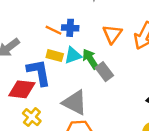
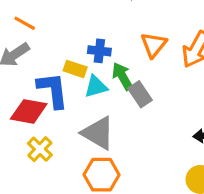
blue cross: (70, 28) -> (99, 51), moved
orange line: (53, 30) -> (25, 23), moved
cyan triangle: (73, 55) -> (96, 87), moved

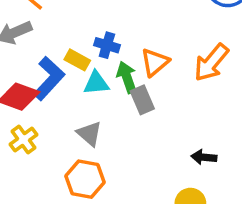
orange triangle: (154, 45) -> (155, 62), moved
blue L-shape: (53, 90) -> (49, 78), turned 39
gray triangle: (98, 133) -> (89, 134), size x0.7

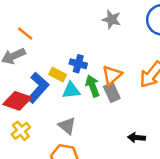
gray rectangle: (142, 100) -> (112, 92), moved
black arrow: (204, 157) -> (137, 138), moved

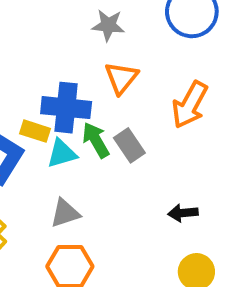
blue cross: (78, 64) -> (66, 108), size x1.6
orange triangle: (112, 75) -> (121, 78), moved
gray triangle: (67, 126) -> (65, 213), turned -48

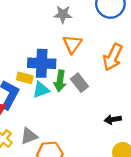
green arrow: (96, 140) -> (60, 81), turned -138
gray triangle: (65, 213) -> (29, 136), moved

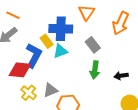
yellow rectangle: (25, 78) -> (47, 41), turned 40
green arrow: (60, 81) -> (95, 70), moved

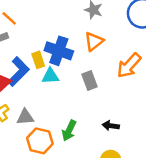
green arrow: (95, 70) -> (69, 131), moved

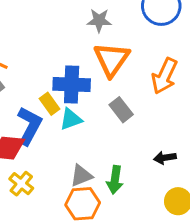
orange triangle: (94, 41) -> (112, 59), size x1.4
gray triangle: (25, 117) -> (81, 176), moved

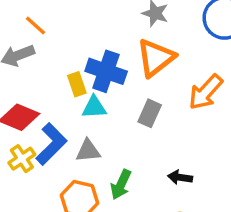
gray rectangle: (121, 110) -> (150, 113), turned 45
blue L-shape: (29, 126) -> (51, 144), moved
gray triangle: (81, 176) -> (88, 151), moved

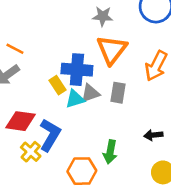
gray triangle: (88, 151) -> (90, 93), moved

